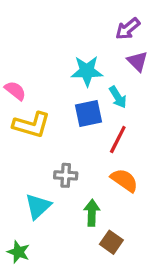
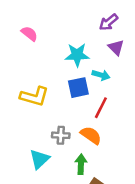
pink semicircle: (15, 91) -> (29, 34), moved
cyan arrow: (118, 97) -> (101, 75), turned -42
orange semicircle: (124, 180) -> (91, 135), moved

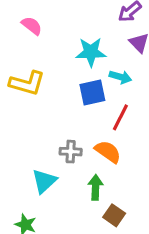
yellow L-shape: (34, 96) -> (27, 83), moved

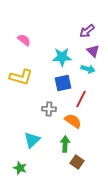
cyan arrow: (120, 77) -> (88, 69), moved
gray cross: (71, 152) -> (49, 109), moved

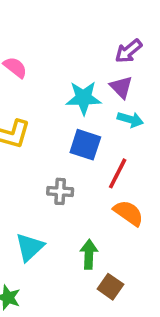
purple triangle: (93, 51) -> (121, 87), moved
blue square: (63, 83) -> (85, 145), turned 30
orange semicircle: (73, 121) -> (128, 213), moved

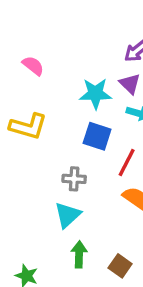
cyan triangle: (30, 247) -> (68, 215), moved
green arrow: (89, 254) -> (79, 254), moved

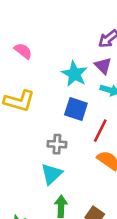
cyan star: (95, 94) -> (75, 74), turned 30

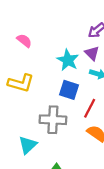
gray cross: (57, 144) -> (53, 120), size x1.6
cyan triangle: (52, 174) -> (28, 145), moved

